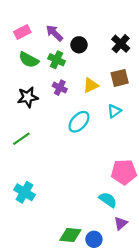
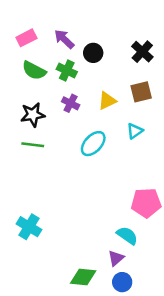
green line: (21, 139) -> (33, 145), moved, turned 42
purple triangle: (121, 223) -> (116, 258), moved
blue circle: (94, 239) -> (122, 282), moved

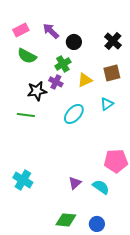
green cross: (67, 71) -> (63, 64), moved, turned 35
black star: (33, 115) -> (37, 91), moved
purple triangle: (116, 258) -> (75, 183), moved

